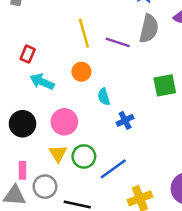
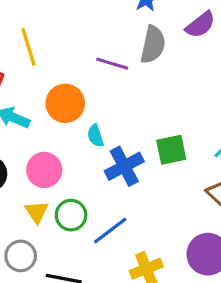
yellow line: (84, 33) -> (28, 47), moved
orange circle: (81, 72) -> (65, 103), size x1.5
green square: (165, 85) -> (171, 150), moved
blue cross: (125, 120) -> (124, 166), size x1.6

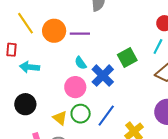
purple line: (112, 64) -> (80, 34), moved
orange circle: (65, 103) -> (54, 31), moved
pink circle: (44, 170) -> (75, 87), moved

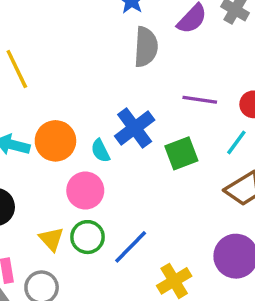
orange circle: (54, 31) -> (55, 141), moved
purple line: (80, 34) -> (200, 100), moved
blue cross: (103, 76) -> (135, 128), moved

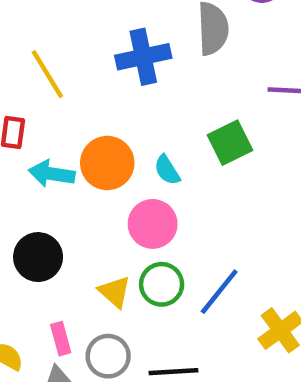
blue cross: (135, 128) -> (143, 57), moved, turned 30
green square: (181, 153) -> (230, 143), moved

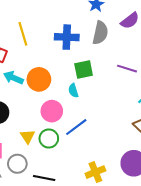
green square: (230, 143) -> (84, 69), moved
cyan semicircle: (167, 170) -> (73, 91), moved
blue line: (219, 292) -> (76, 127), moved

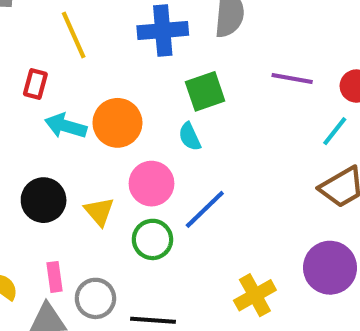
yellow triangle: (28, 136) -> (99, 212), moved

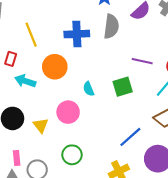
green square: (205, 91) -> (123, 87), moved
orange circle: (117, 123) -> (55, 67), moved
blue line: (205, 209) -> (130, 137), moved
green circle: (152, 239) -> (72, 155), moved

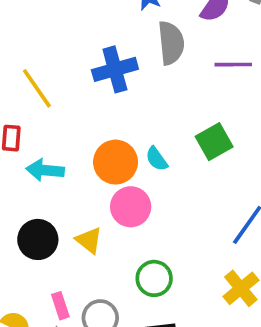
purple line: (142, 61) -> (233, 65), moved
orange circle: (55, 67) -> (116, 162), moved

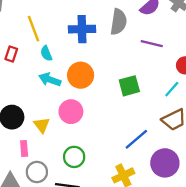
cyan semicircle: (157, 159) -> (46, 53), moved
orange circle: (116, 162) -> (81, 75), moved
cyan arrow: (45, 170) -> (50, 80), moved
pink rectangle: (60, 306) -> (24, 148), moved

